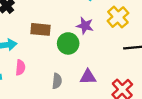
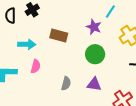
purple star: (85, 26) -> (94, 27), moved
green circle: (68, 43) -> (95, 54), moved

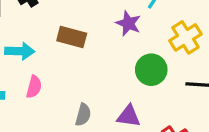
green circle: (95, 54) -> (151, 70), moved

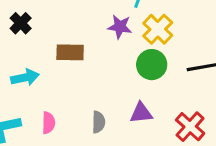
yellow cross: (185, 37) -> (158, 29), moved
pink semicircle: (34, 87) -> (49, 123), moved

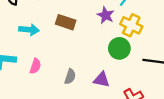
yellow cross: (158, 29) -> (131, 25), turned -35

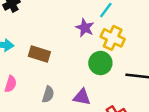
brown rectangle: (66, 22) -> (39, 54), moved

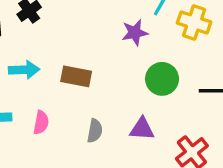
purple star: (85, 28) -> (135, 33), turned -30
yellow cross: (113, 38) -> (194, 23), moved

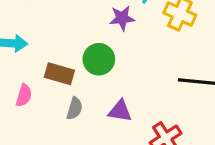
brown rectangle: (76, 76) -> (59, 74), moved
green circle: (162, 79) -> (99, 59), moved

